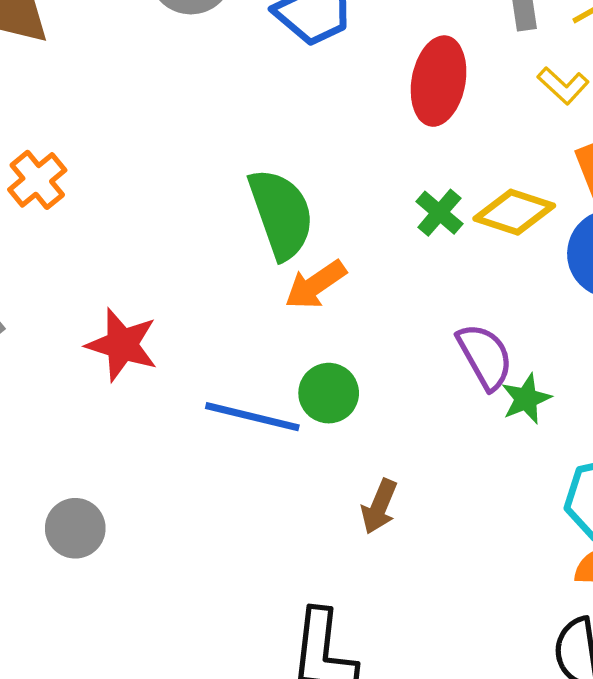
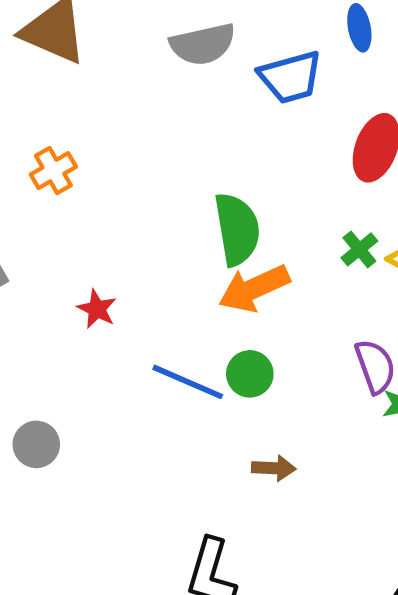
orange arrow: (315, 285) -> (254, 288), size x1.4
red star: (122, 345) -> (97, 309), size x0.7
brown arrow: (379, 507) -> (274, 468), turned -120

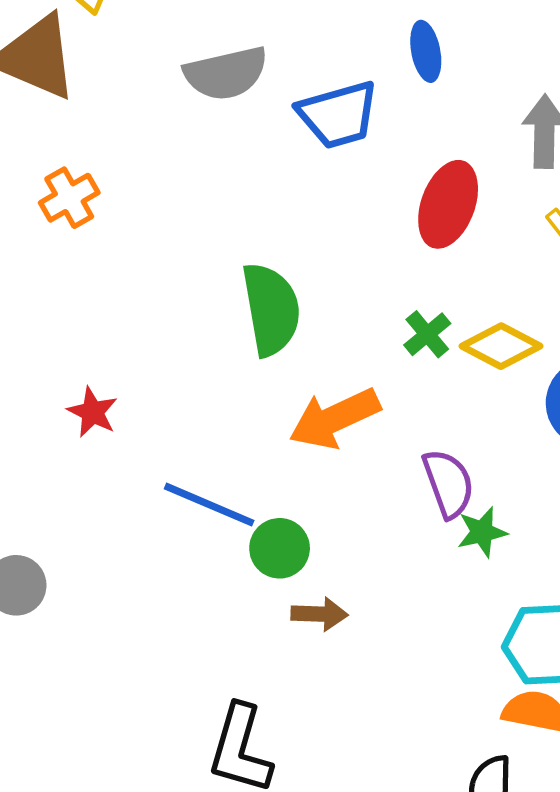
orange cross: (53, 171) -> (69, 198), moved
orange arrow: (254, 288) -> (335, 418), moved
green circle: (250, 374) -> (280, 548), moved

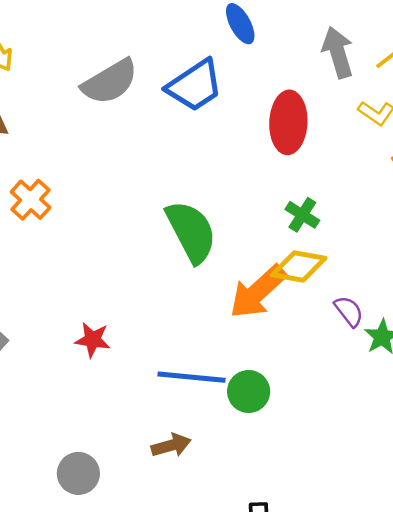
yellow diamond: (501, 346) -> (299, 266), moved
purple semicircle: (448, 483) -> (349, 311), size x0.7
brown arrow: (319, 614) -> (171, 445), moved

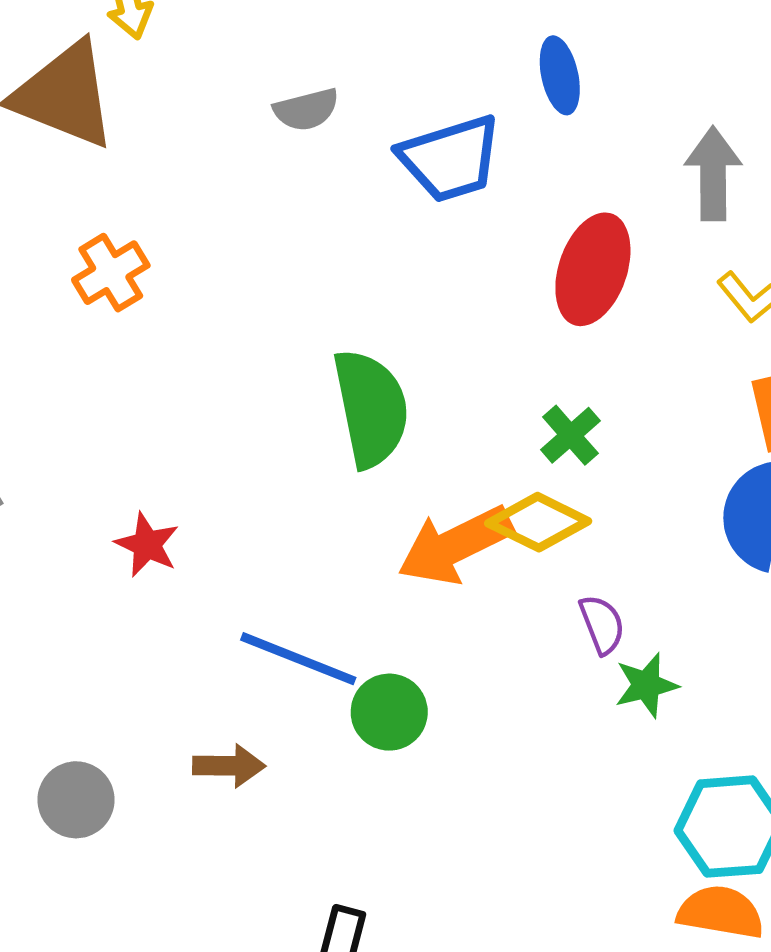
gray semicircle: (110, 82) -> (306, 110), size x0.6
gray circle: (78, 473) -> (76, 800), moved

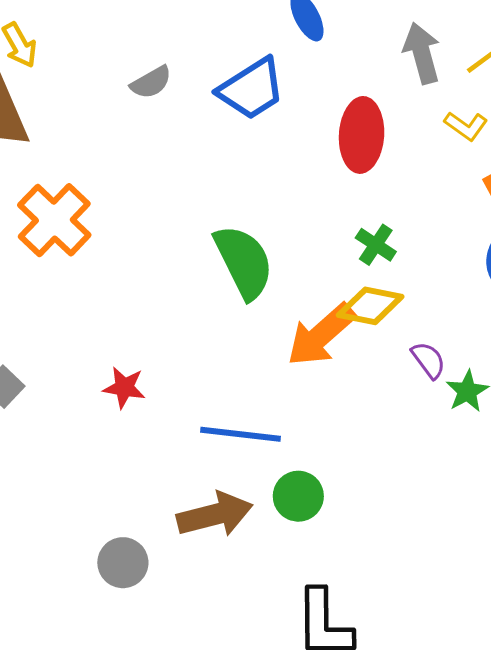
orange cross: (111, 273) -> (54, 220), size x1.5
green circle: (389, 712) -> (298, 496), moved
brown arrow: (229, 766) -> (215, 515), size x1.6

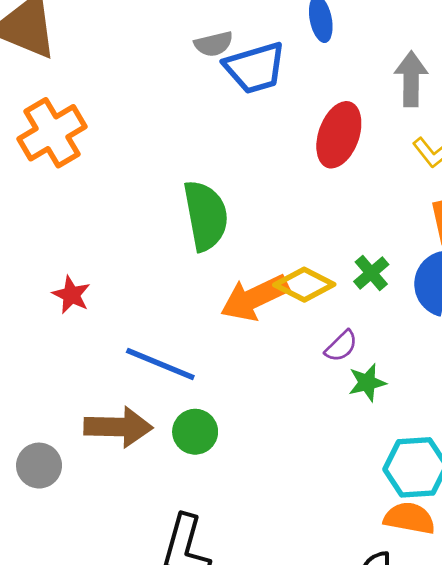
gray semicircle: (151, 82) -> (214, 44), moved
green cross: (376, 245) -> (371, 273), moved
purple semicircle: (428, 360) -> (341, 346), turned 66
gray circle: (123, 563) -> (39, 466), moved

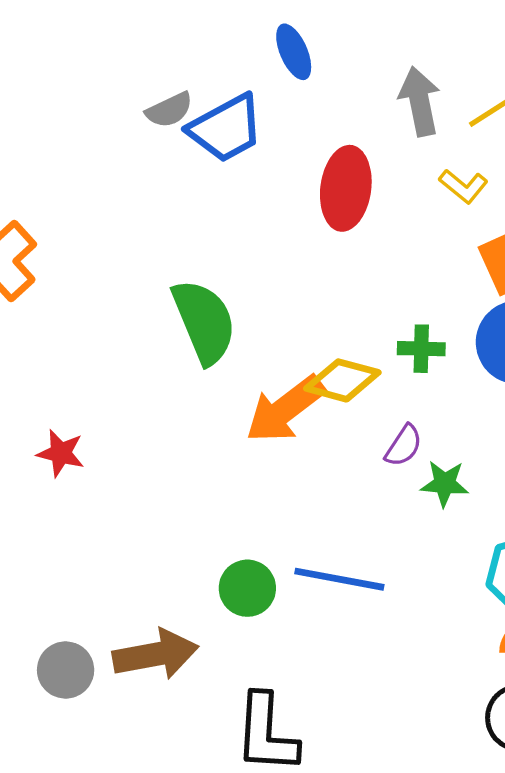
green cross: (371, 273) -> (421, 349), turned -36
blue line: (160, 364) -> (339, 579), moved
green star: (367, 383) -> (445, 484), turned 30
brown arrow: (118, 427) -> (155, 654), moved

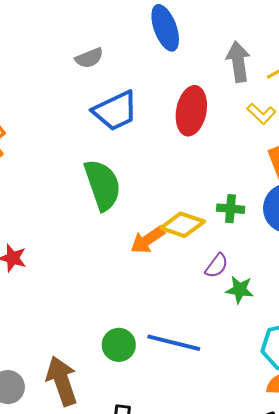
blue ellipse: (294, 52) -> (165, 28), size x1.4
blue trapezoid: (226, 128) -> (115, 111), moved
orange arrow: (285, 409) -> (148, 240), size x0.7
brown arrow: (155, 654) -> (62, 381), turned -102

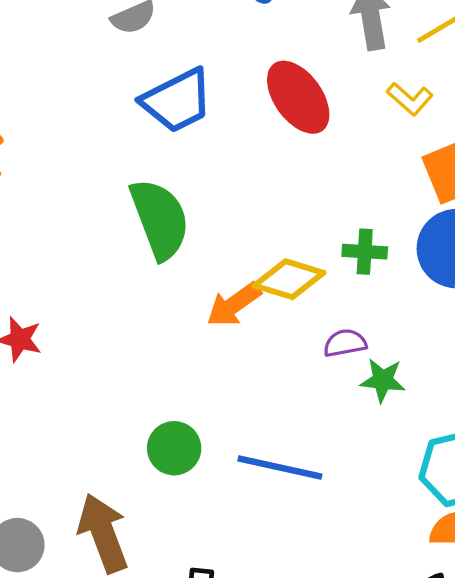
red ellipse: (191, 111) -> (298, 97), turned -45
purple semicircle: (217, 266) -> (345, 343), turned -136
green circle: (119, 345) -> (174, 448), moved

